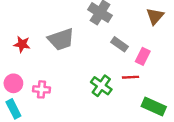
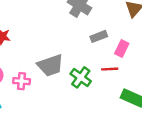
gray trapezoid: (61, 39) -> (51, 65), moved
gray rectangle: (120, 44) -> (99, 36), turned -56

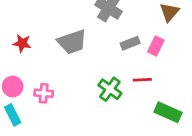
pink rectangle: (122, 49) -> (156, 46), moved
gray trapezoid: (51, 65) -> (72, 42), moved

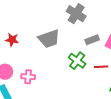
green cross: (110, 89) -> (77, 61), moved

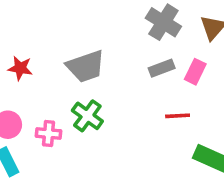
gray cross: (76, 14) -> (163, 22), moved
green cross: (77, 61) -> (87, 116), moved

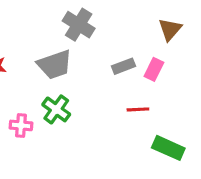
gray cross: (163, 22) -> (79, 25), moved

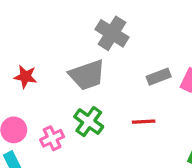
red line: (138, 109) -> (144, 122), moved
pink cross: (21, 125) -> (52, 138), turned -30

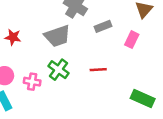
gray rectangle: (159, 77) -> (103, 26), moved
pink cross: (52, 138) -> (32, 82), turned 35

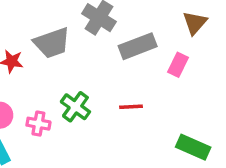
gray rectangle: (103, 26) -> (138, 46), size x1.5
gray trapezoid: (57, 36) -> (52, 43), moved

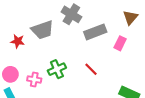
green cross: (75, 107) -> (57, 69), turned 30
red line: (131, 107) -> (91, 69), turned 48

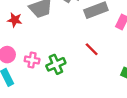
green cross: (57, 69) -> (56, 64), moved

